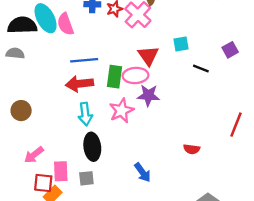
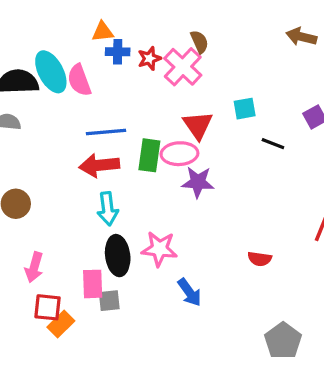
pink star: (121, 111) -> (159, 249), moved, turned 30
pink arrow: (34, 155) -> (34, 267), turned -36
pink rectangle: (61, 171) -> (93, 284), moved

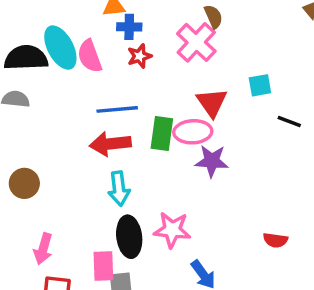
red star: (149, 58) -> (140, 56), moved

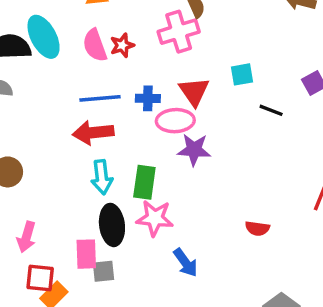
blue cross: (129, 27) -> (148, 98), moved
pink cross: (196, 42) -> (179, 32), turned 30
pink semicircle: (90, 56) -> (95, 45), moved
green rectangle: (162, 134) -> (144, 182), moved

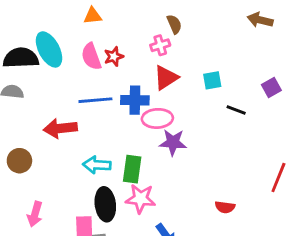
pink cross: (179, 32) -> (160, 45), size x0.6
red triangle: (194, 92) -> (166, 78), moved, turned 32
blue cross: (148, 98) -> (135, 100), size x1.4
red arrow: (93, 133) -> (60, 128), moved
cyan arrow: (102, 177) -> (97, 165), turned 100

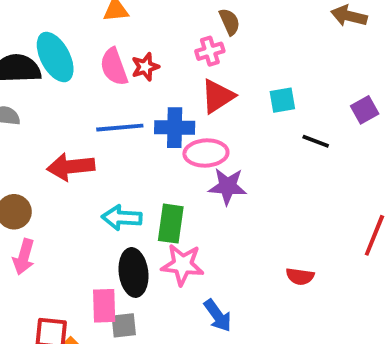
pink arrow: (35, 214) -> (24, 257), moved

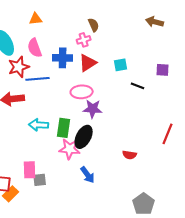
red star: (145, 67) -> (19, 67), moved, size x1.5
purple square: (365, 110) -> (163, 70), turned 32
blue cross: (175, 128) -> (63, 58), moved
black ellipse: (133, 272) -> (84, 137), moved, turned 35

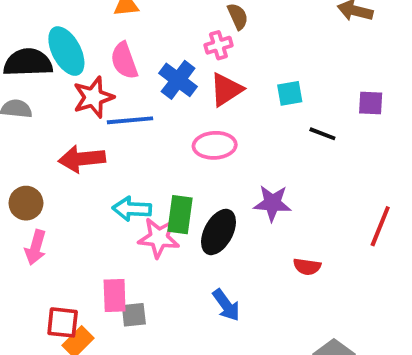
blue cross: (63, 58) -> (178, 80), turned 36
purple star: (93, 109) -> (272, 203), moved
pink star: (70, 149) -> (159, 238), moved

